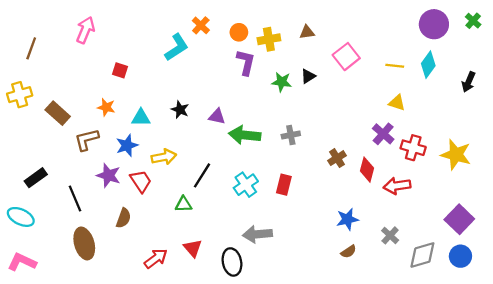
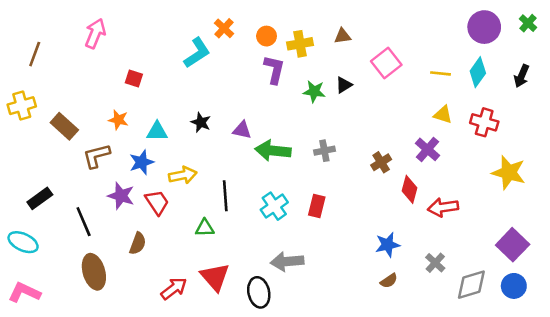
black arrow: (469, 82) -> (522, 76), moved
red cross: (413, 148) -> (484, 122), moved
brown cross: (337, 158) -> (381, 162), moved
black line: (202, 175) -> (225, 196), turned -36
red triangle: (193, 248) -> (215, 277), size x1.4

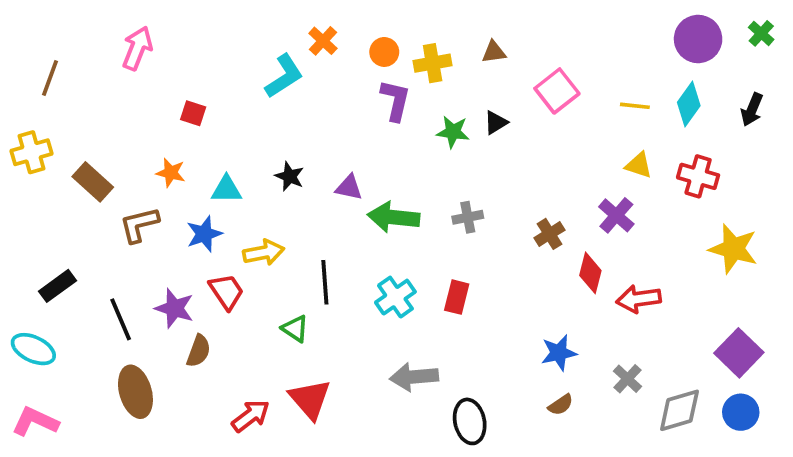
purple star: (121, 196) -> (174, 308), moved
green triangle: (205, 228) -> (295, 329), turned 36
black ellipse: (259, 292) -> (470, 421), moved

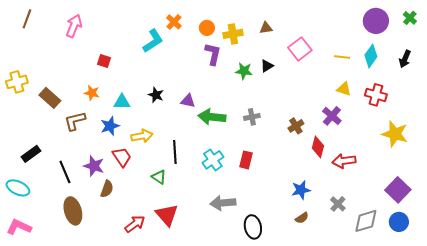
brown line: (50, 78) -> (27, 19), moved

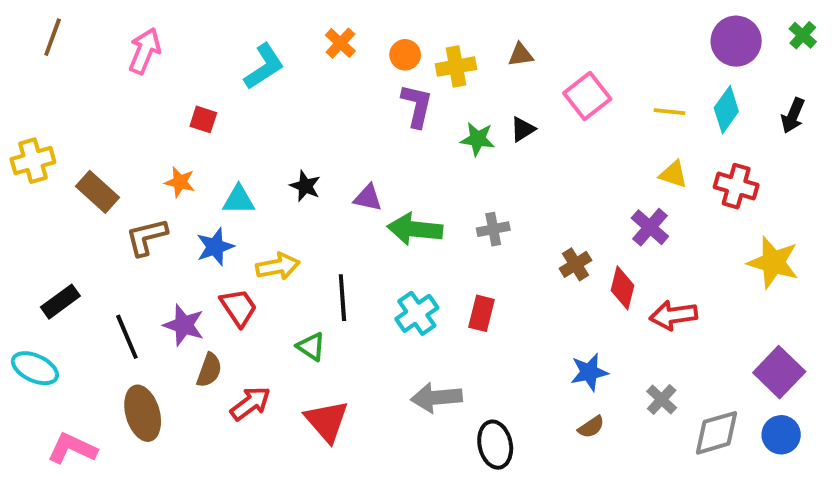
cyan L-shape: (153, 41) -> (264, 67), moved
brown cross: (296, 126) -> (575, 264), moved
red arrow: (135, 224) -> (250, 403), moved
pink L-shape: (19, 227) -> (72, 448), moved

